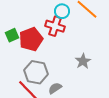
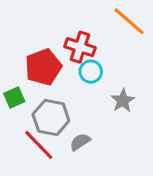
cyan circle: (62, 11) -> (91, 72), moved
green square: (12, 35) -> (14, 98), moved

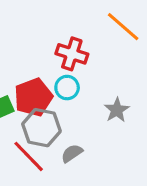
red pentagon: (43, 67) -> (33, 97), moved
cyan circle: (91, 72) -> (67, 88), moved

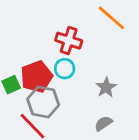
gray semicircle: (72, 153) -> (103, 123), moved

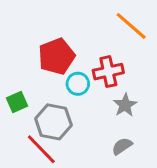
red cross: (69, 41) -> (108, 72), moved, turned -30
red pentagon: (37, 77) -> (57, 56), moved

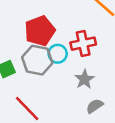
gray star: (125, 105) -> (84, 79), moved
gray hexagon: (53, 122) -> (37, 60), moved

